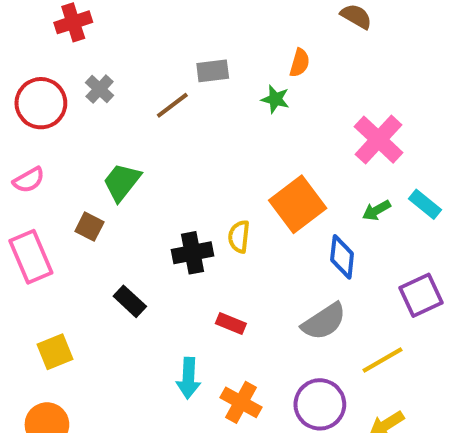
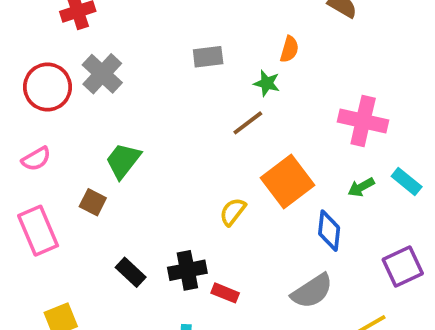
gray cross: (100, 89) -> (102, 74), size x1.5
brown line: (172, 105) -> (248, 123), moved
pink cross: (378, 140) -> (363, 121), turned -30
yellow semicircle: (239, 237) -> (233, 212), turned 32
black cross: (193, 253) -> (187, 270), moved

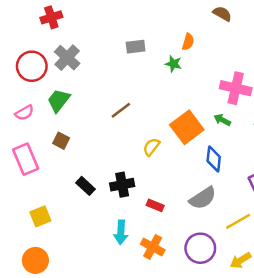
brown line: (248, 123) -> (121, 110), moved
green trapezoid: (123, 161) -> (59, 100), moved
green arrow: (361, 187) -> (222, 120), moved, turned 56
red rectangle: (225, 293) -> (155, 205), moved

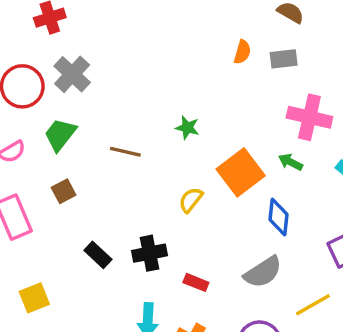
gray rectangle: (136, 47) -> (284, 59), moved
green star: (173, 64) -> (187, 128), moved
brown line: (121, 110) -> (125, 152), moved, turned 50
brown square: (61, 141) -> (64, 191), turned 35

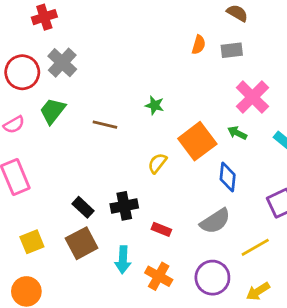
pink cross: (309, 117) -> (252, 97), turned 32
brown square: (64, 191) -> (82, 243), moved, size x1.6

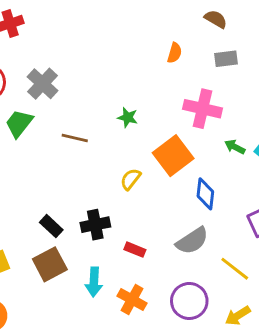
gray rectangle: (232, 50) -> (226, 59), moved
gray cross: (62, 63) -> (42, 84), moved
pink cross: (252, 97) -> (202, 109), moved, turned -32
green arrow: (237, 133) -> (235, 147), moved
yellow line: (255, 247) -> (235, 269), turned 68

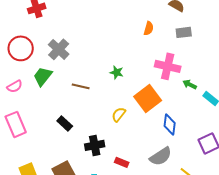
green arrow: (235, 147) -> (190, 84), moved
black rectangle: (51, 226) -> (65, 123), moved

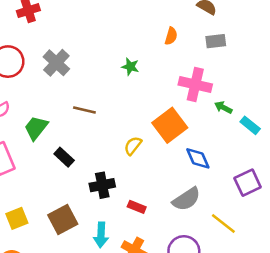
green star: (117, 72) -> (130, 67), moved
green trapezoid: (43, 76) -> (36, 128), moved
blue diamond: (170, 124) -> (198, 158), turned -30

